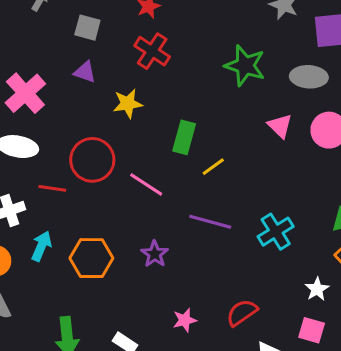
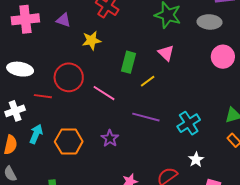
pink cross: (25, 93) -> (25, 19), moved, turned 36
pink triangle: (280, 126) -> (166, 53), moved
white star: (317, 289) -> (196, 159), moved

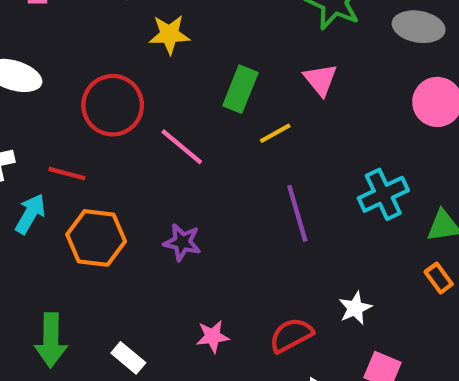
red line: (43, 96) -> (67, 174), moved
purple line: (146, 117) -> (297, 213), moved, turned 52
cyan cross: (189, 123) -> (383, 194), moved
purple star: (110, 138) -> (182, 242), turned -30

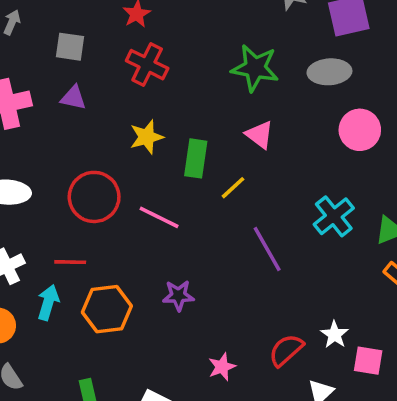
yellow star: (169, 34) -> (147, 137), moved
white star: (355, 308) -> (335, 335), moved

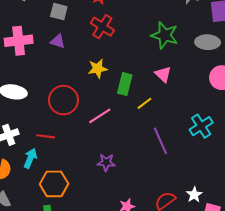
pink line: (159, 217) -> (100, 116), turned -65
orange hexagon: (107, 309) -> (54, 184), moved

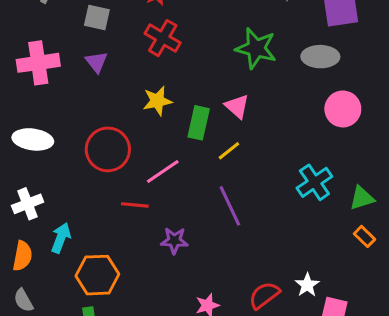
purple triangle: (58, 41) -> (96, 62), turned 35
pink triangle: (163, 74) -> (237, 106), moved
red line: (46, 136) -> (135, 205), moved
purple line: (160, 141) -> (230, 206), moved

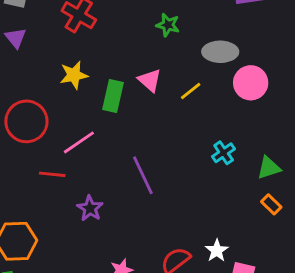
green star: (256, 48) -> (168, 25), size x0.6
gray ellipse: (320, 57) -> (220, 52), moved
yellow line: (229, 151) -> (191, 91), moved
cyan cross: (314, 182) -> (224, 153), size x0.7
purple star: (174, 241) -> (90, 208), turned 30

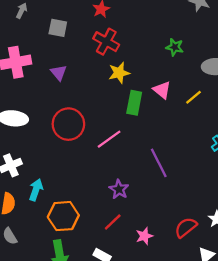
purple triangle: (16, 38) -> (59, 73), moved
yellow star: (74, 75) -> (119, 73), moved
red line: (52, 174) -> (113, 222), moved, turned -48

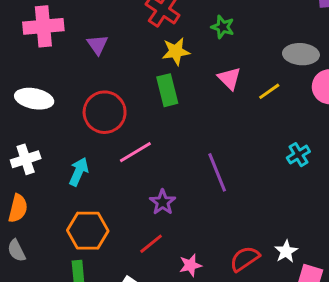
green star: (175, 47) -> (223, 27), moved
green rectangle: (134, 103) -> (167, 90), moved, turned -30
pink line: (109, 139) -> (135, 152), moved
cyan arrow: (36, 190) -> (79, 172), moved

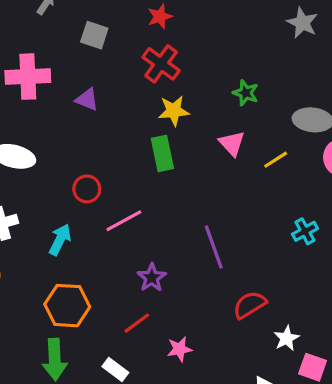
green star: (223, 27) -> (246, 93), moved
purple triangle: (98, 45) -> (87, 99), turned -35
red circle: (105, 112) -> (87, 189), moved, size x0.6
red semicircle: (245, 259) -> (250, 305), moved

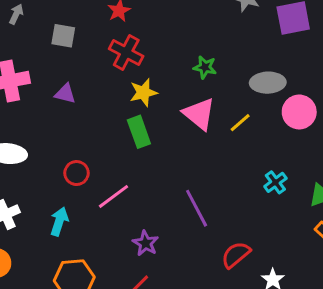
pink triangle: (232, 143) -> (199, 114), size x1.4

